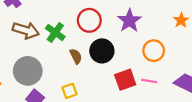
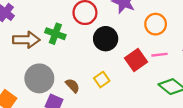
brown semicircle: (76, 56) -> (73, 86), moved
yellow square: (70, 91) -> (102, 80), moved

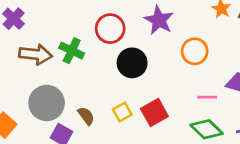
pink line: (160, 55) -> (207, 97), moved
red square: (136, 60) -> (154, 113), moved

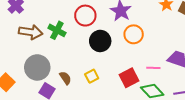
orange circle: (195, 51) -> (134, 34), moved
red square: (154, 113) -> (129, 78), moved

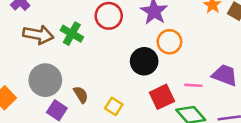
black circle: (100, 41) -> (144, 61), moved
yellow square: (92, 76) -> (114, 106), moved, turned -32

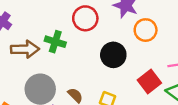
black circle: (144, 61) -> (113, 55), moved

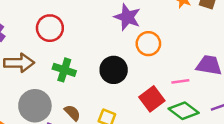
red circle: (85, 18) -> (50, 28), moved
green cross: (55, 42) -> (64, 70), moved

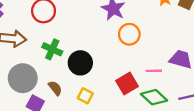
black circle: (114, 70) -> (80, 63), moved

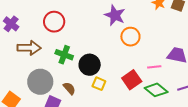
yellow square: (85, 96) -> (99, 84), moved

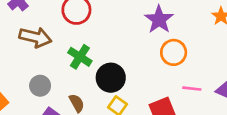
pink line: (154, 67) -> (192, 89), moved
gray circle: (40, 82) -> (40, 86), size x0.6

